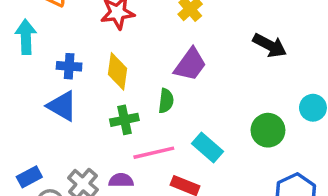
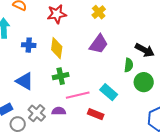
black arrow: (270, 45) -> (145, 50), moved
green semicircle: (166, 101) -> (129, 65), moved
blue triangle: (62, 106) -> (25, 81), moved

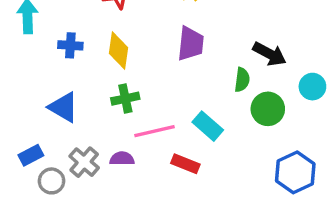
purple trapezoid: (99, 44) -> (191, 44), turned -30

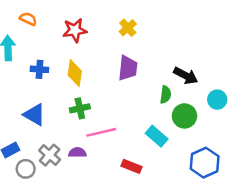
cyan rectangle: (208, 126) -> (157, 136), moved
red rectangle: (185, 164) -> (132, 166), moved

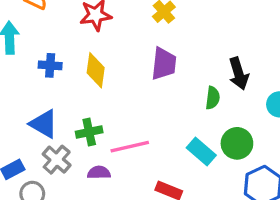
black arrow: (186, 76) -> (239, 74), turned 45
green cross: (80, 108) -> (89, 132), moved
green circle: (184, 116) -> (237, 143), moved
gray cross: (50, 155) -> (57, 160), moved

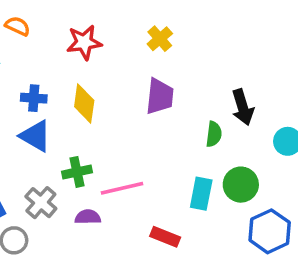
blue triangle: (44, 124) -> (36, 136), moved
cyan rectangle: (201, 151) -> (201, 194), turned 60

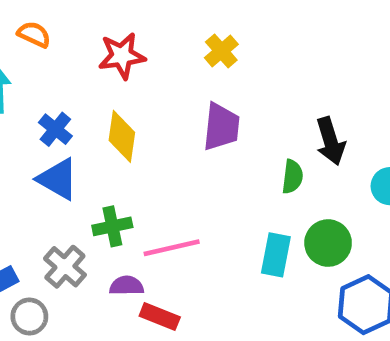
blue cross: (34, 98) -> (55, 129), turned 35
red rectangle: (165, 237) -> (160, 316), moved

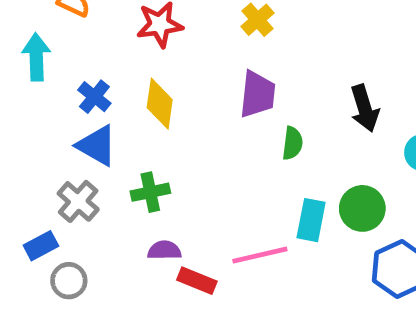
green semicircle: (292, 177) -> (292, 143), moved
pink line: (172, 248) -> (260, 255), moved
gray cross: (65, 267) -> (78, 201), moved

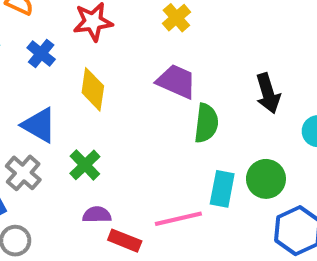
purple trapezoid: (257, 94) -> (176, 81), turned -72
blue cross: (94, 97) -> (41, 54), moved
green semicircle: (292, 143) -> (206, 123), size x1.4
green cross: (150, 192) -> (85, 165), turned -32

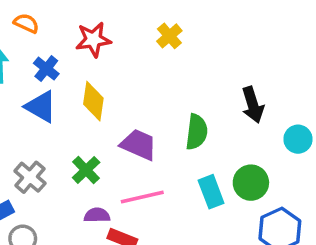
purple trapezoid: (176, 81) -> (139, 145), moved
blue triangle: (39, 125) -> (41, 107), moved
cyan rectangle: (222, 189) -> (211, 192), turned -32
pink line: (178, 219) -> (142, 197), moved

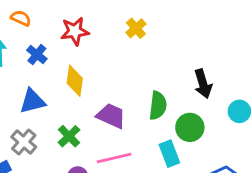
blue triangle: (41, 107) -> (32, 101), moved, turned -44
green circle: (251, 183) -> (190, 127), moved

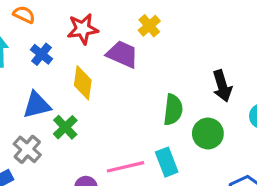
purple trapezoid: (111, 116) -> (122, 54), moved
green cross: (69, 136) -> (65, 127), moved
cyan rectangle: (169, 154) -> (167, 162), moved

